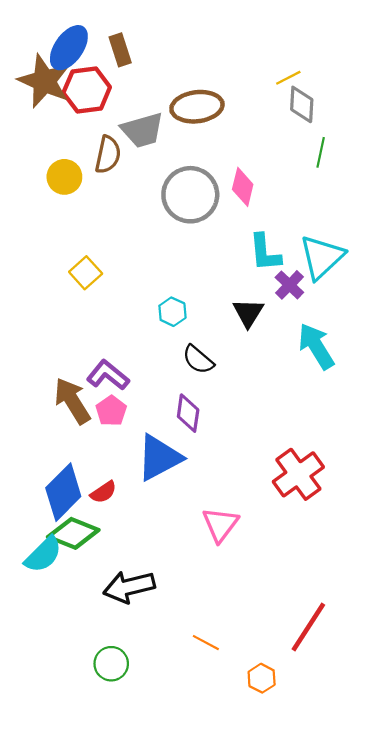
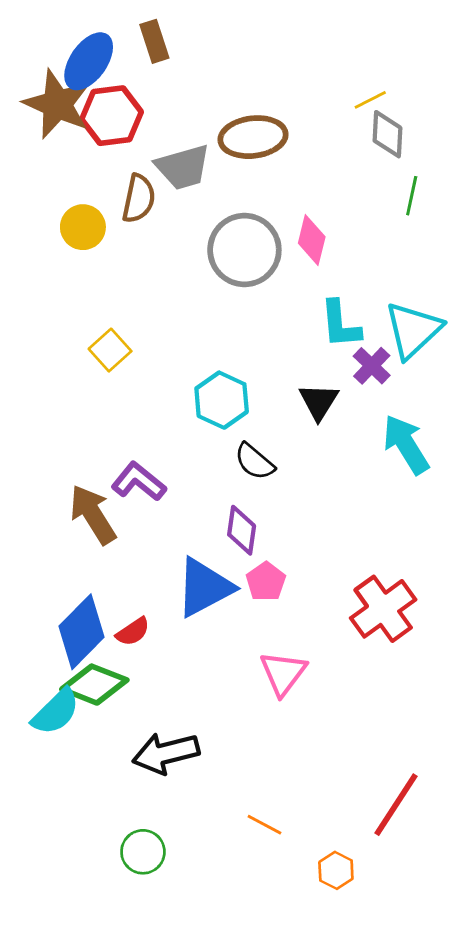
brown rectangle: (120, 50) -> (154, 41), moved
cyan hexagon: (172, 312) -> (222, 400), size x1.5
pink pentagon: (111, 411) -> (266, 582), moved

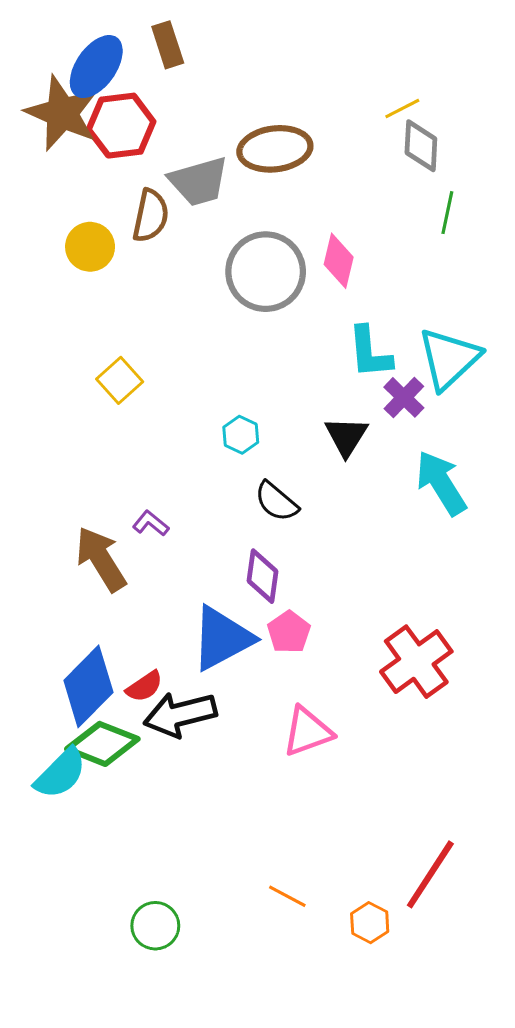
cyan hexagon: (222, 400) -> (241, 435), size x0.6
purple L-shape: (139, 482) -> (151, 523), size x0.6
pink triangle: (283, 673) -> (308, 732), turned 33
black arrow: (166, 753) -> (180, 714), moved
orange hexagon: (336, 870) -> (370, 923), moved

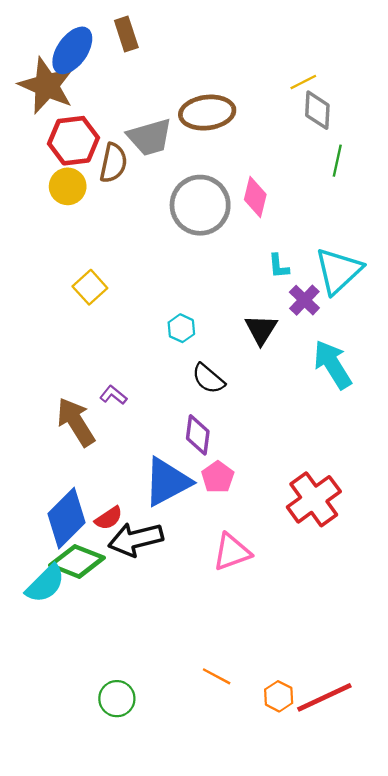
red hexagon: (121, 126) -> (74, 141), moved
cyan L-shape: (370, 352) -> (279, 266), size x0.6
red line: (430, 874) -> (324, 697), moved, turned 32

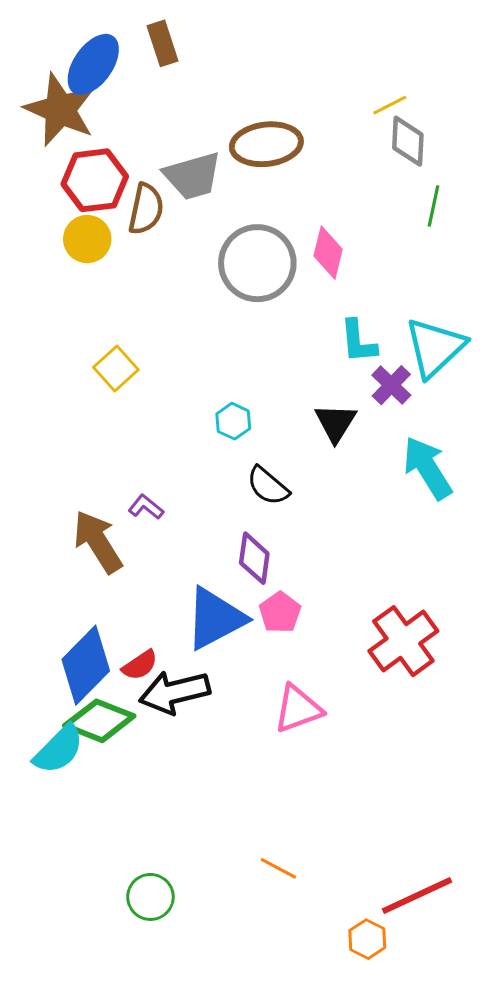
cyan L-shape: (279, 266) -> (358, 341), size x1.4
orange hexagon: (279, 696) -> (367, 939), moved

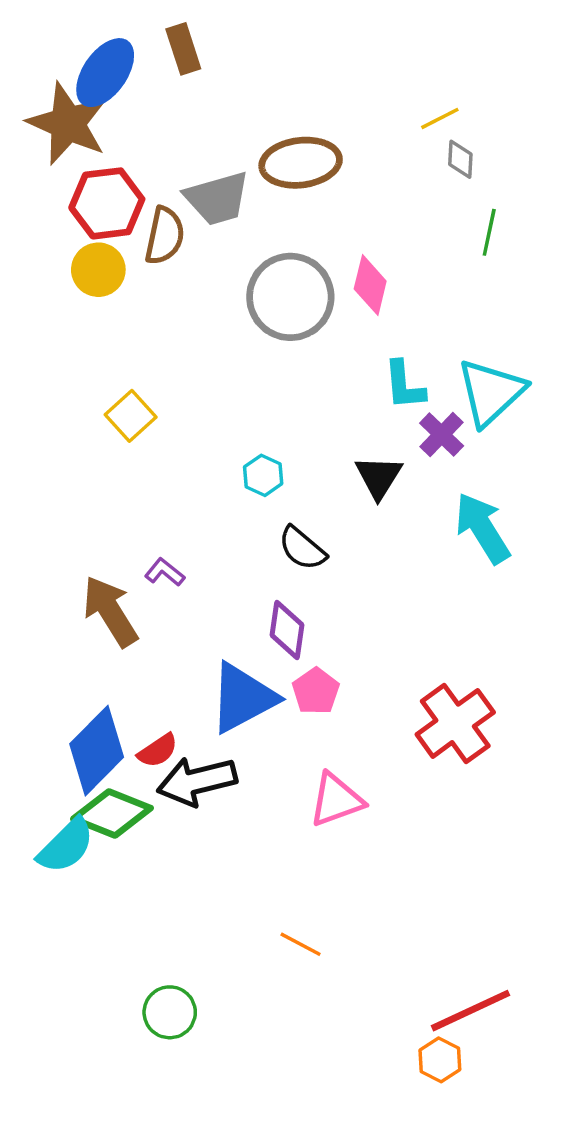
gray diamond: (408, 141) -> (460, 159), size x0.7
orange line: (278, 868) -> (301, 944), moved
orange hexagon: (367, 939) -> (440, 1060), moved

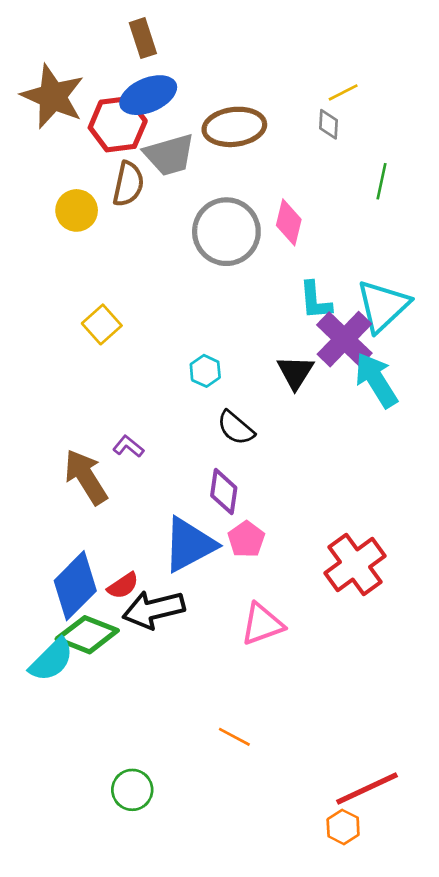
blue ellipse: (105, 73) -> (148, 95), moved, turned 32
gray diamond: (460, 159) -> (329, 124), moved
red hexagon: (107, 203) -> (118, 124), moved
purple cross: (442, 435) -> (344, 339), size x1.6
cyan arrow: (482, 528) -> (376, 380), moved

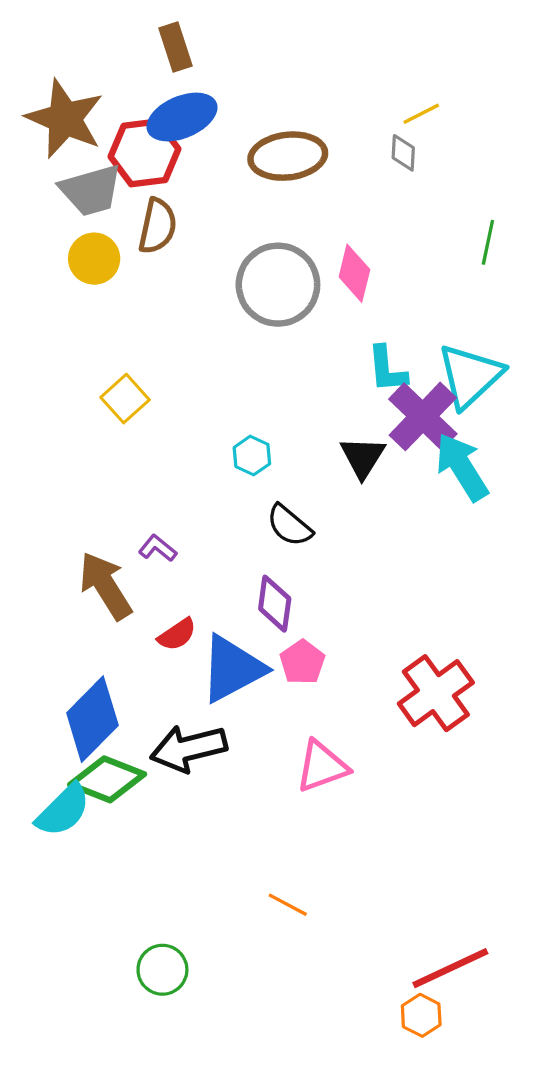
gray trapezoid: (169, 155) -> (91, 190), moved
green line: (382, 181) -> (488, 242), moved
red semicircle: (123, 586) -> (177, 635), moved

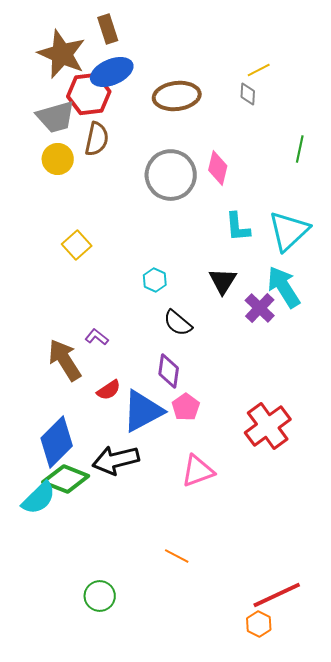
brown star: (65, 119) -> (62, 54), moved
purple cross: (423, 416) -> (260, 308), moved, size x0.7

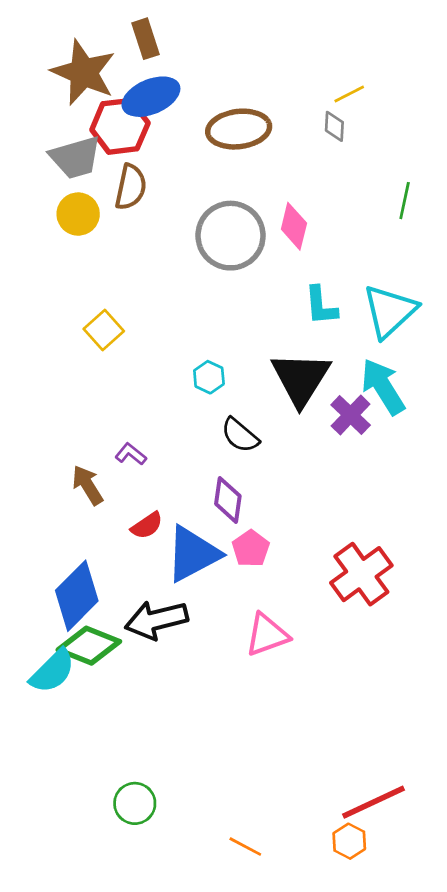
black triangle: (223, 281) -> (301, 379), size x1.6
brown arrow: (65, 360) -> (88, 485), size x0.7
orange line: (177, 556) -> (245, 847), moved

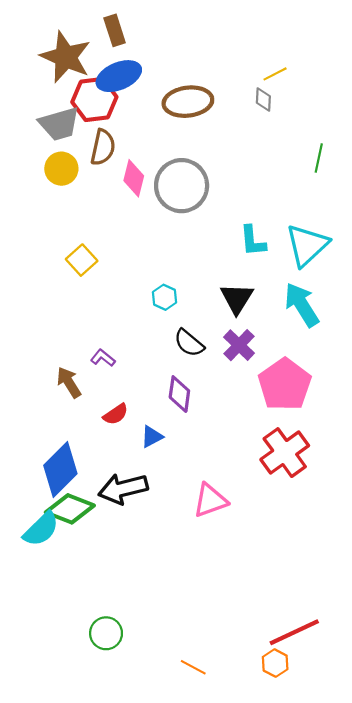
pink diamond: (294, 226) -> (134, 178), moved
black triangle: (301, 379) -> (237, 298), size x0.7
purple cross: (351, 415) -> (239, 345), moved
pink pentagon: (251, 549) -> (285, 384), moved, size x1.8
blue triangle: (193, 554) -> (152, 437), size x0.5

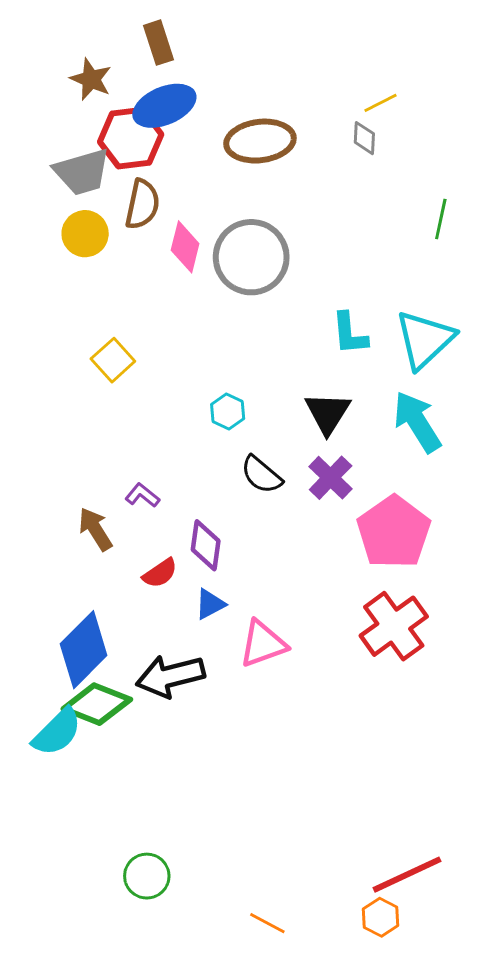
brown star: (66, 57) -> (91, 79), size x0.6
purple diamond: (179, 394) -> (206, 545), moved
pink triangle: (210, 500) -> (263, 644), moved

